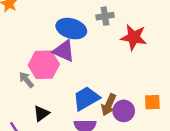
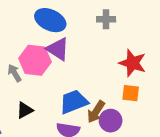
blue ellipse: (71, 29) -> (50, 20), moved
red star: (134, 37) -> (132, 63), moved
orange square: (152, 102) -> (131, 93), moved

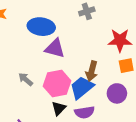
pink hexagon: (35, 60) -> (57, 83), moved
black triangle: (25, 110) -> (59, 108), moved
brown arrow: (96, 112) -> (92, 71), moved

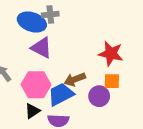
gray cross: (87, 11) -> (50, 15), moved
brown arrow: (92, 71) -> (75, 79), turned 42
purple circle: (117, 93) -> (99, 96), moved

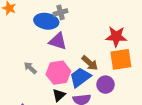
brown arrow: (75, 79) -> (90, 63), turned -108
orange square: (112, 81) -> (121, 59), size x1.6
purple circle: (99, 96) -> (105, 85), moved

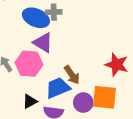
red star: (116, 37) -> (117, 65), moved
orange square: (121, 59) -> (104, 97), moved
pink hexagon: (58, 73) -> (29, 64), moved

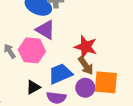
red star: (117, 65) -> (86, 47), moved
brown arrow: (72, 75) -> (86, 66), moved

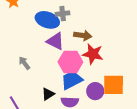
pink hexagon: (32, 50) -> (70, 62), moved
brown arrow: (86, 66) -> (83, 35), moved, turned -42

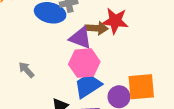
purple triangle: (55, 41) -> (80, 38), moved
red star: (93, 54) -> (115, 21), moved

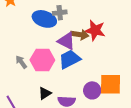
pink hexagon: (84, 63) -> (42, 60), moved
blue trapezoid: (88, 86) -> (70, 59), moved

